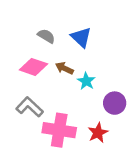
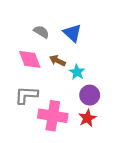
pink diamond: (33, 67) -> (30, 59), turned 50
purple circle: (115, 103) -> (90, 95), moved
gray L-shape: (30, 107) -> (26, 95), turned -40

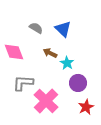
pink diamond: (30, 59) -> (14, 52), moved
pink cross: (53, 116) -> (46, 101), turned 35
red star: (87, 118) -> (86, 107), moved

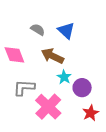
brown arrow: (50, 53) -> (52, 56), size x1.5
cyan star: (67, 63) -> (64, 77), moved

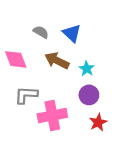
cyan star: (64, 77) -> (87, 69), moved
pink cross: (48, 107) -> (52, 116), turned 35

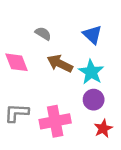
blue triangle: (72, 33) -> (92, 35), moved
cyan star: (87, 69) -> (91, 72), size x1.5
gray L-shape: (26, 95) -> (17, 113), moved

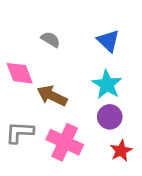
brown arrow: (60, 64) -> (52, 96), moved
pink cross: (55, 121) -> (65, 142), turned 36

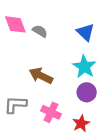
pink diamond: (20, 73) -> (15, 24), moved
pink cross: (65, 142) -> (51, 112), size x0.7
red star: (121, 151) -> (81, 123), moved

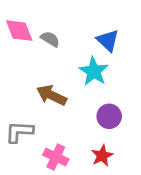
cyan star: (84, 67) -> (94, 71), moved
pink cross: (51, 112) -> (56, 157), moved

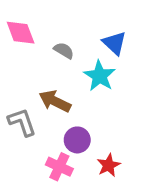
gray semicircle: (50, 39) -> (64, 51), moved
purple circle: (109, 116) -> (77, 140), moved
gray L-shape: (19, 132) -> (22, 122), moved, turned 68

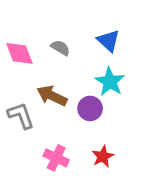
pink diamond: (21, 33) -> (19, 53), moved
cyan star: (100, 76) -> (110, 82), moved
purple circle: (77, 140) -> (90, 108), moved

